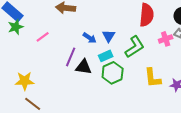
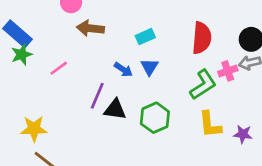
green L-shape: (135, 47) -> (203, 85), moved
cyan rectangle: (106, 56) -> (145, 37), moved

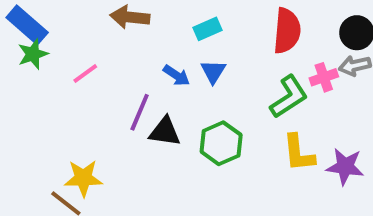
yellow star: (34, 129) -> (83, 178), moved
purple star: (243, 134) -> (345, 167), size x1.4

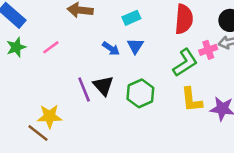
green star: (33, 54) -> (16, 47), moved
purple line: (140, 112) -> (84, 90), moved, turned -45
black triangle: (165, 132) -> (103, 86), turned 40

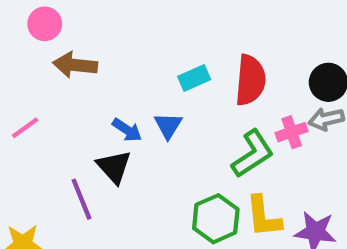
cyan rectangle: (131, 18) -> (194, 78), moved
black triangle: (103, 86) -> (114, 167), moved
green hexagon: (140, 93) -> (216, 219), moved

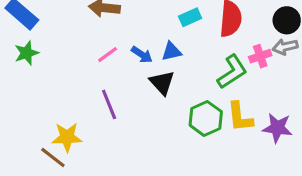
blue triangle: (168, 126) -> (171, 51), turned 45
pink line: (25, 128) -> (108, 55), moved
black triangle: (114, 167) -> (162, 83), moved

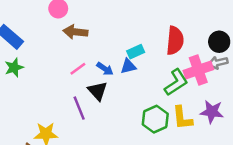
cyan rectangle: (190, 17) -> (136, 52), moved
pink cross: (260, 56) -> (198, 70), size x1.6
black triangle: (162, 83) -> (98, 91), moved
purple star: (277, 128) -> (212, 112), moved

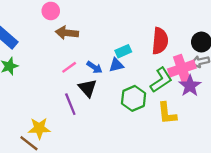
purple star: (212, 112) -> (190, 86), moved, turned 30
green hexagon: (155, 119) -> (134, 98), moved

